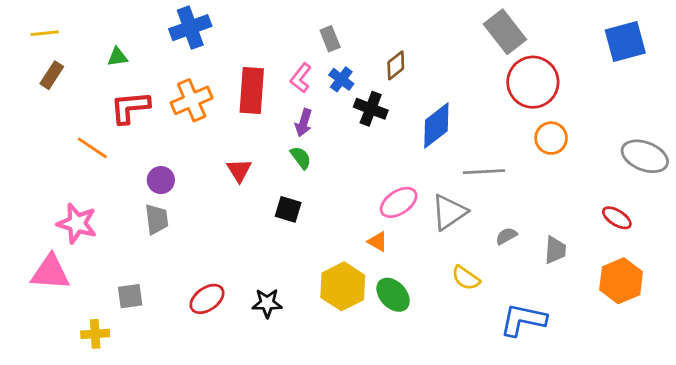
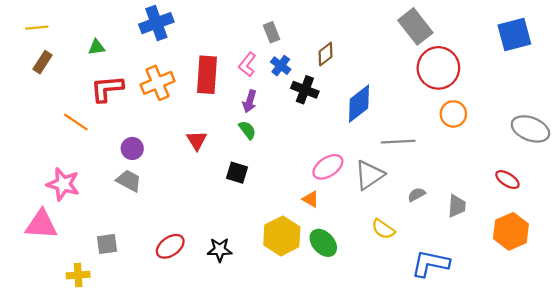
gray trapezoid: (157, 219) -> (129, 181), turned -55

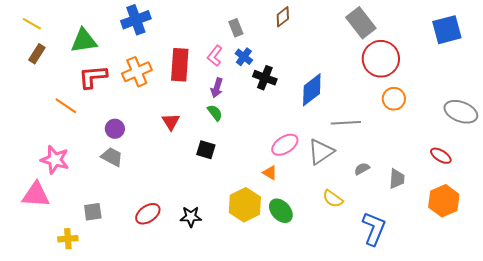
yellow line: (37, 28) -> (32, 24), turned 36
green triangle: (97, 47) -> (84, 41), size x1.8
brown diamond: (326, 54) -> (283, 17), moved
blue L-shape: (430, 264) -> (374, 229), turned 100

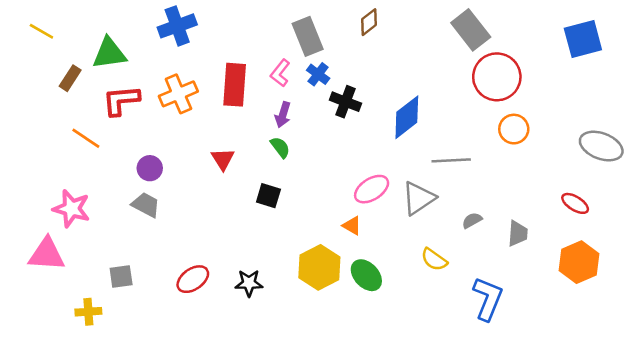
gray rectangle: (236, 28) -> (308, 36), size x1.6
brown rectangle: (37, 54) -> (70, 78), moved

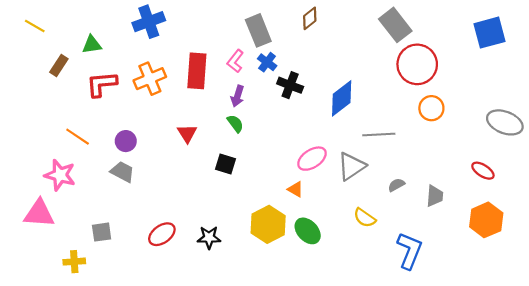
green triangle: (109, 53) -> (92, 45), size x0.7
orange line: (86, 138) -> (78, 137), moved

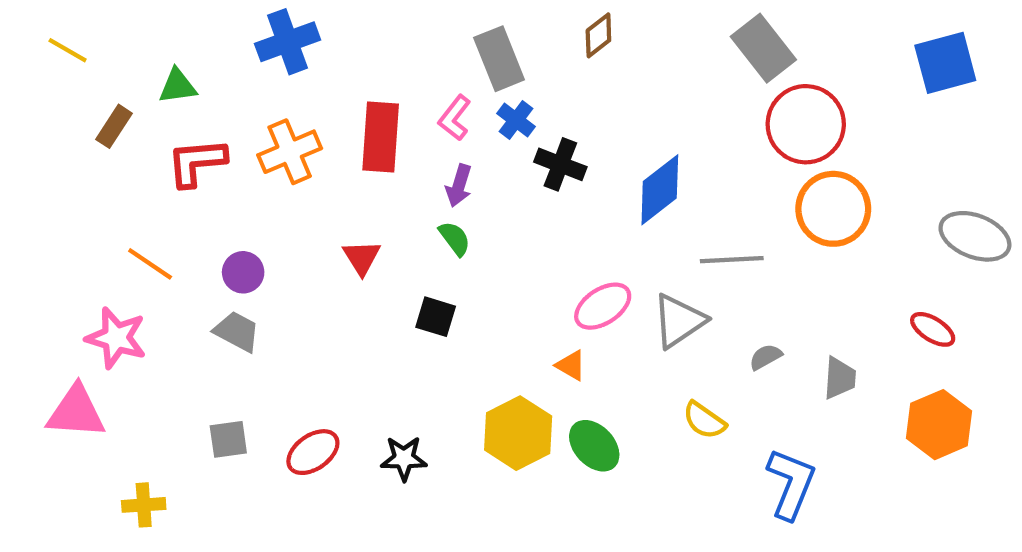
orange circle: (431, 108) -> (833, 209), size x1.5
gray square: (102, 232) -> (228, 439), moved

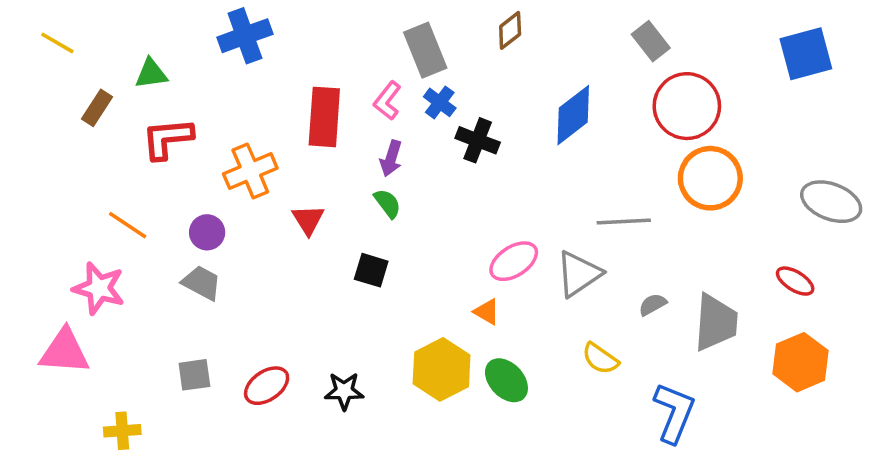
gray rectangle: (763, 48) -> (651, 41), size x0.7
orange cross: (290, 152) -> (250, 171), moved
blue diamond: (660, 190) -> (573, 115), moved
gray trapezoid: (840, 378) -> (716, 323), size x1.6

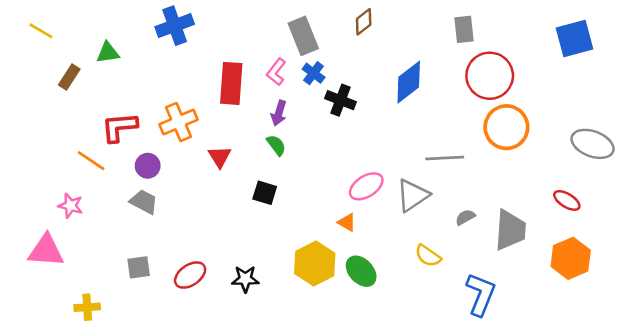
gray rectangle: (651, 41) -> (464, 29), turned 32
red L-shape: (167, 139) -> (119, 127), moved
pink star: (99, 288) -> (70, 206), size x0.7

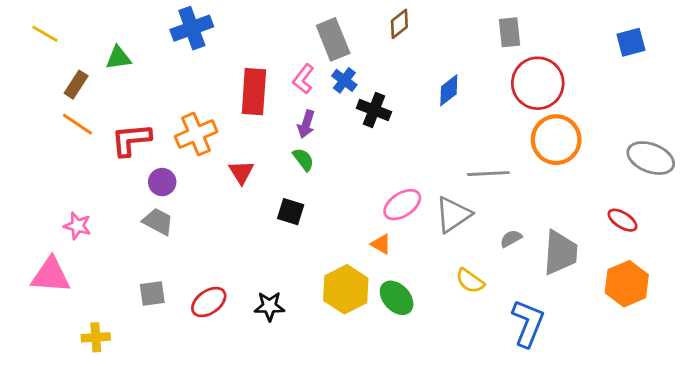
blue square: (575, 38) -> (631, 42), size x0.7
blue diamond: (409, 82) -> (449, 90), size x0.7
orange line: (91, 161) -> (77, 124), moved

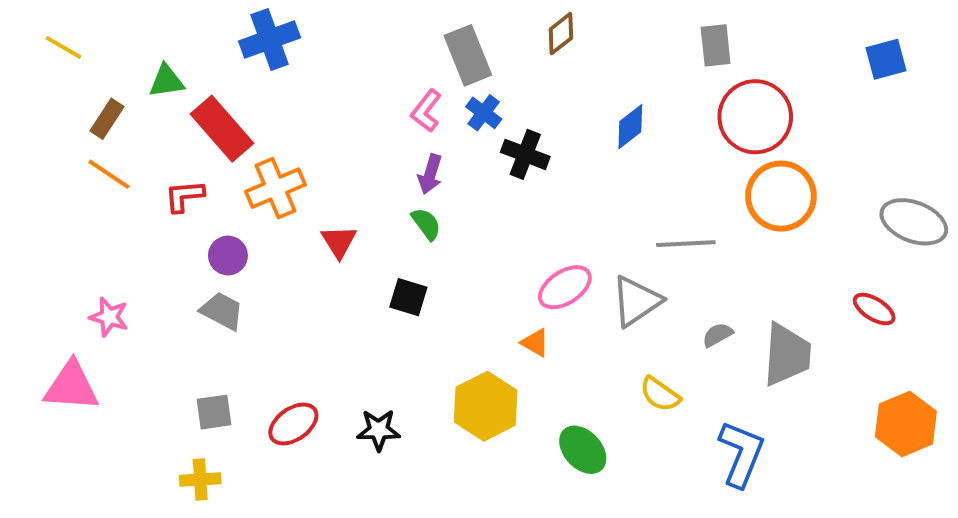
red rectangle: (254, 92) -> (222, 129), moved, turned -45
red L-shape: (131, 140) -> (184, 196), size x0.7
orange hexagon: (627, 284) -> (906, 424), moved
green ellipse: (397, 298) -> (583, 450), moved
yellow cross: (96, 337) -> (200, 479), moved

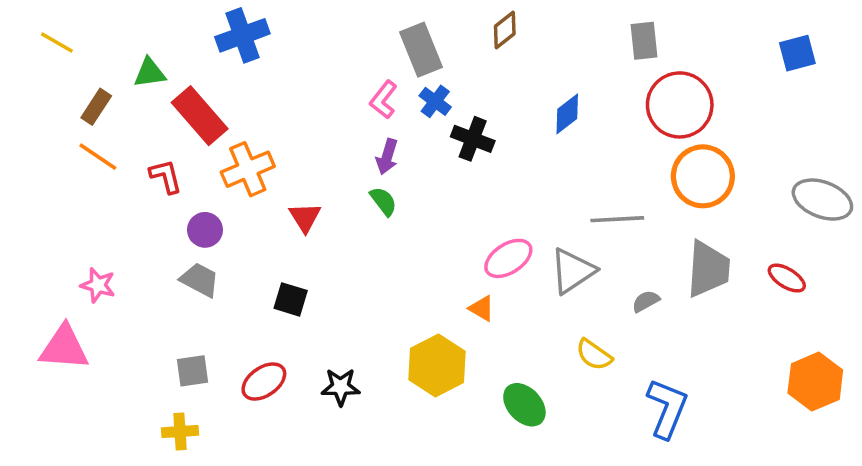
red L-shape: (184, 196) -> (166, 176), turned 81
black square: (408, 297) -> (291, 299), moved
gray trapezoid: (787, 355) -> (708, 269), moved

